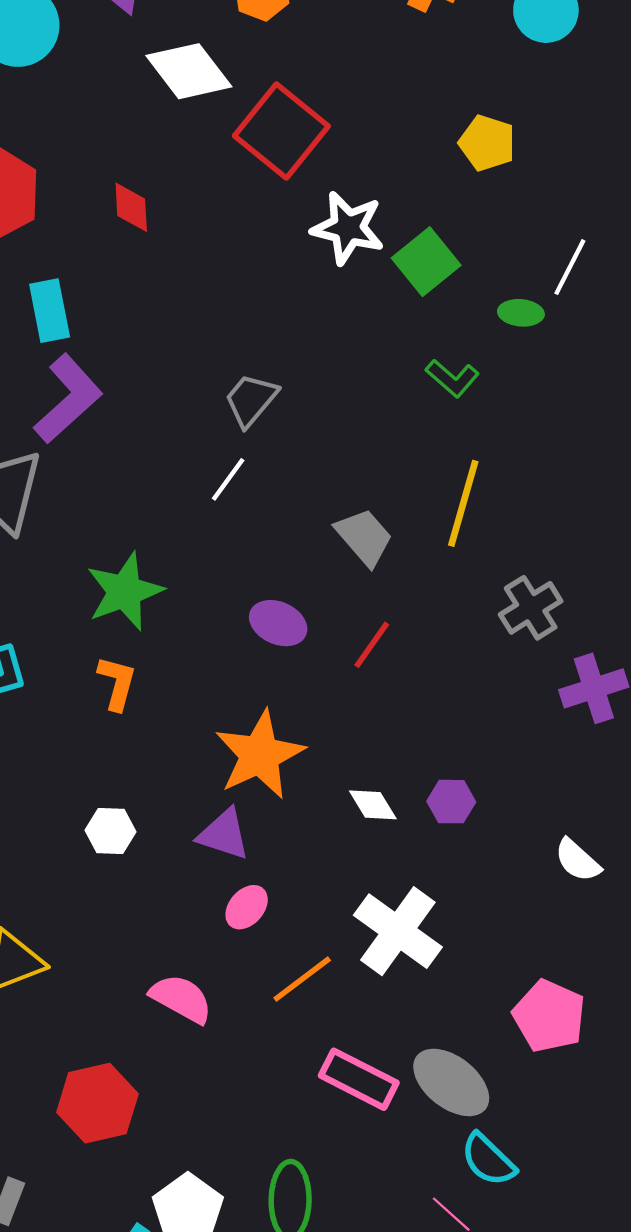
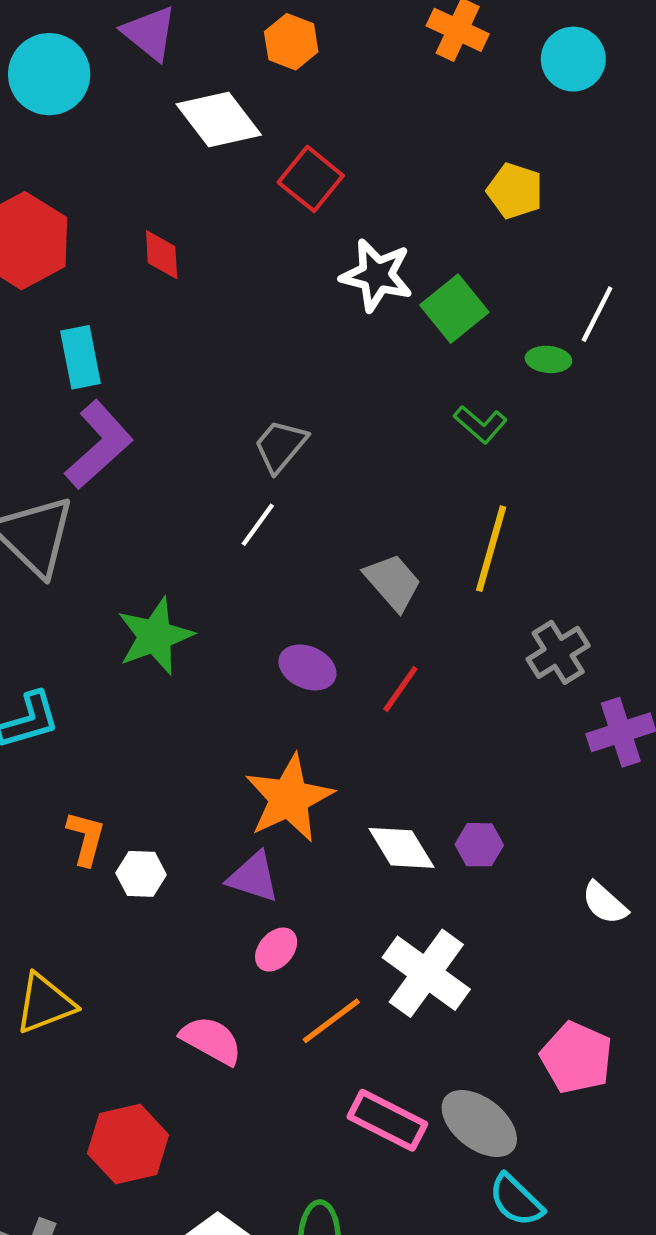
red square: (281, 131) -> (311, 179), size x0.7
orange L-shape: (117, 683) -> (86, 838), moved
white diamond: (373, 805) -> (401, 848), size x1.4

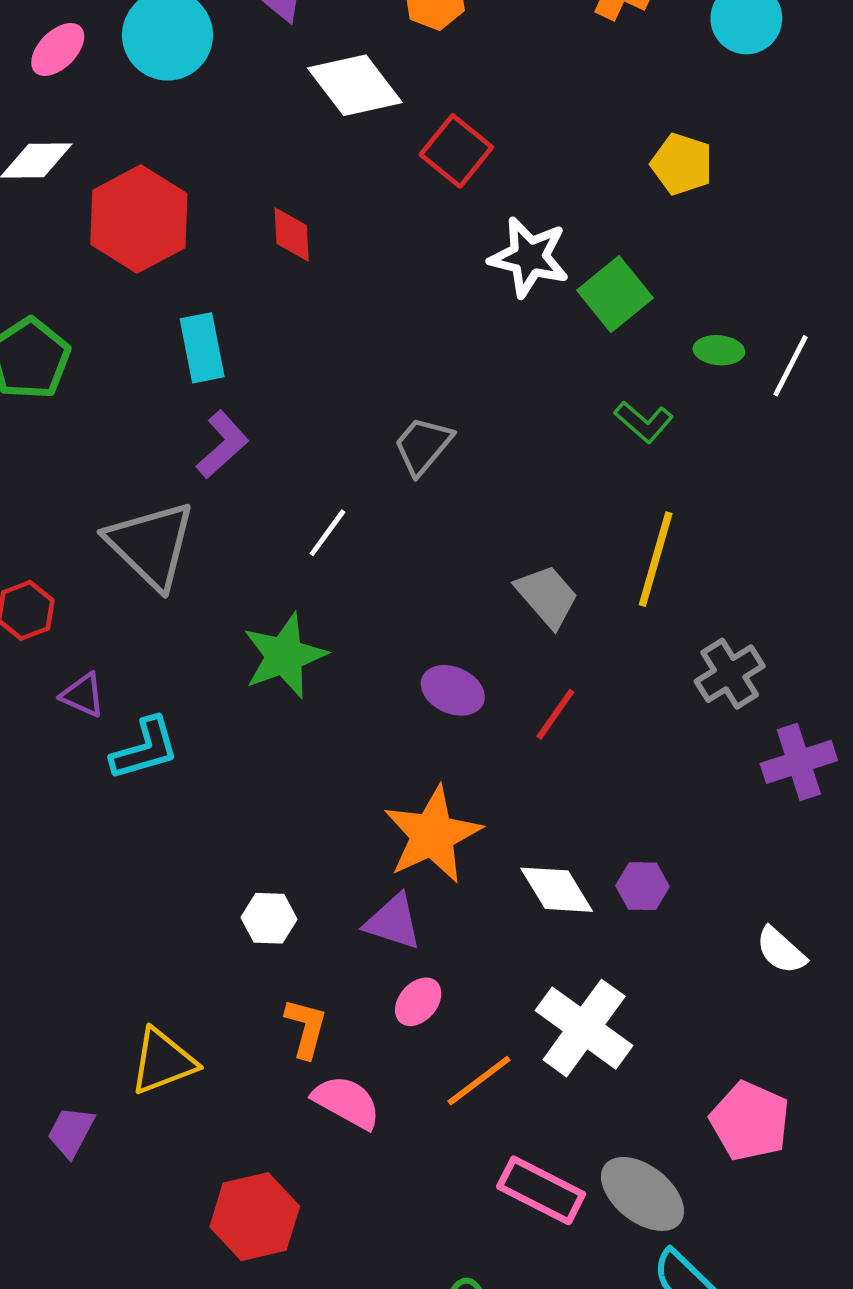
white line: (597, 314) -> (790, 366), moved
purple L-shape: (99, 445) -> (222, 444), size x0.7
white line: (258, 525) -> (327, 533), moved
orange L-shape: (86, 838) -> (306, 1028), moved

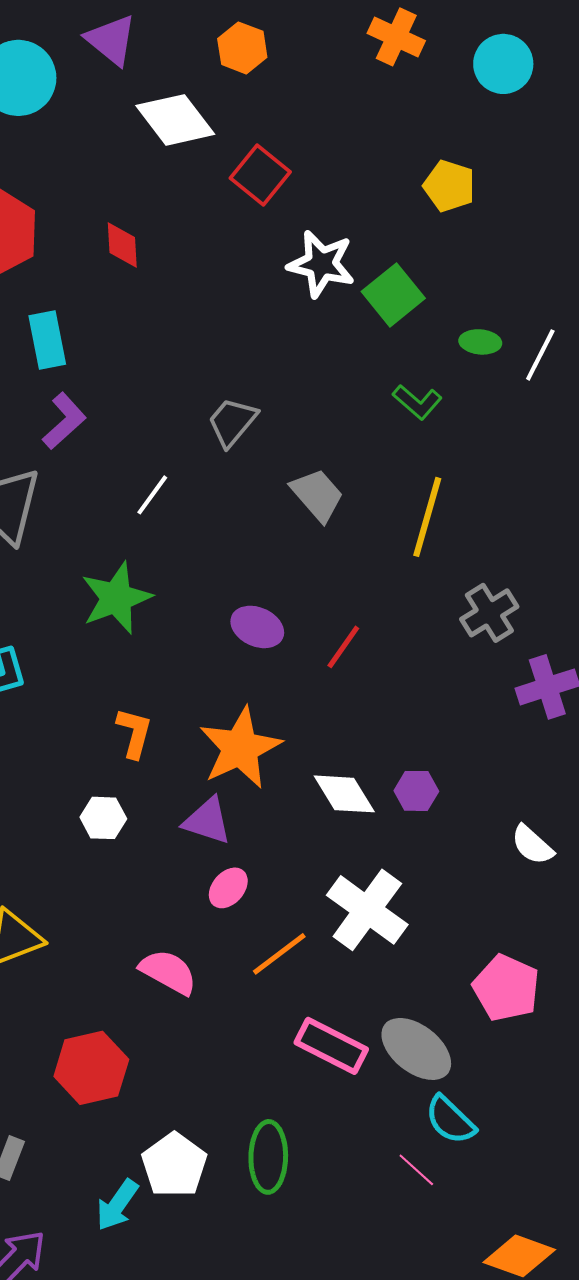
gray trapezoid: (547, 596) -> (317, 495), moved
orange L-shape: (306, 1028) -> (134, 733), moved

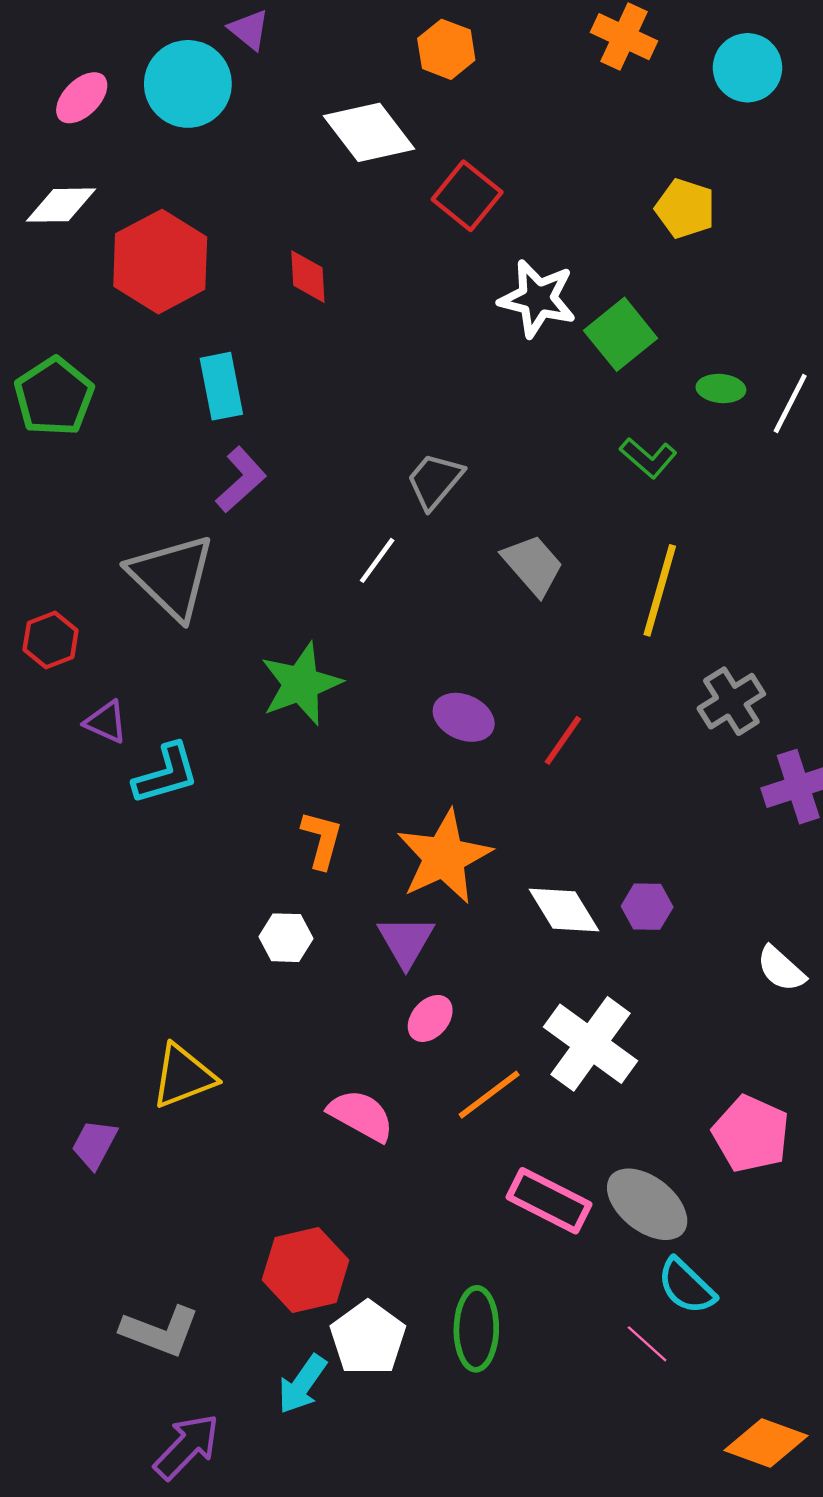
purple triangle: (111, 40) -> (249, 30), moved, size x0.7
white line: (152, 495) -> (377, 560), moved
purple triangle: (207, 821) -> (406, 941), turned 42
red hexagon: (91, 1068) -> (306, 1270), moved

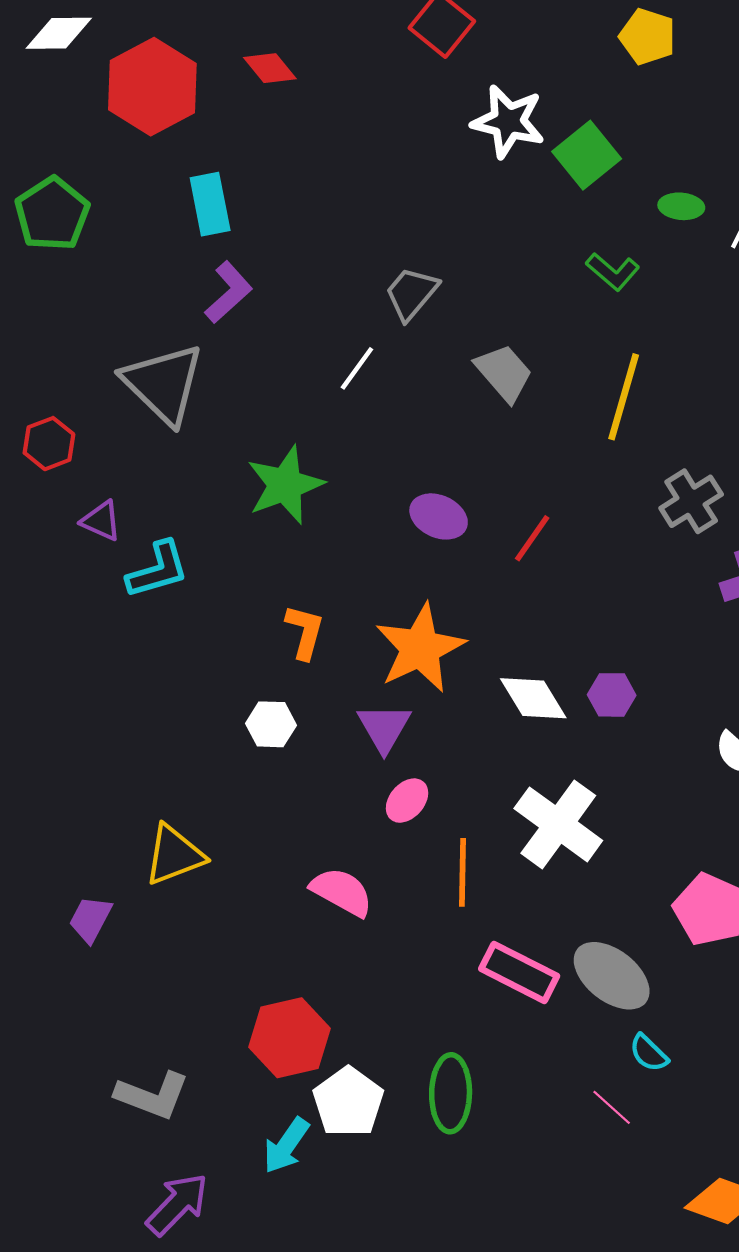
red diamond: (308, 277) -> (270, 68), moved, turned -36
orange line: (489, 1095) -> (463, 872), turned -52
cyan semicircle: (686, 1286) -> (649, 1053), size x0.7

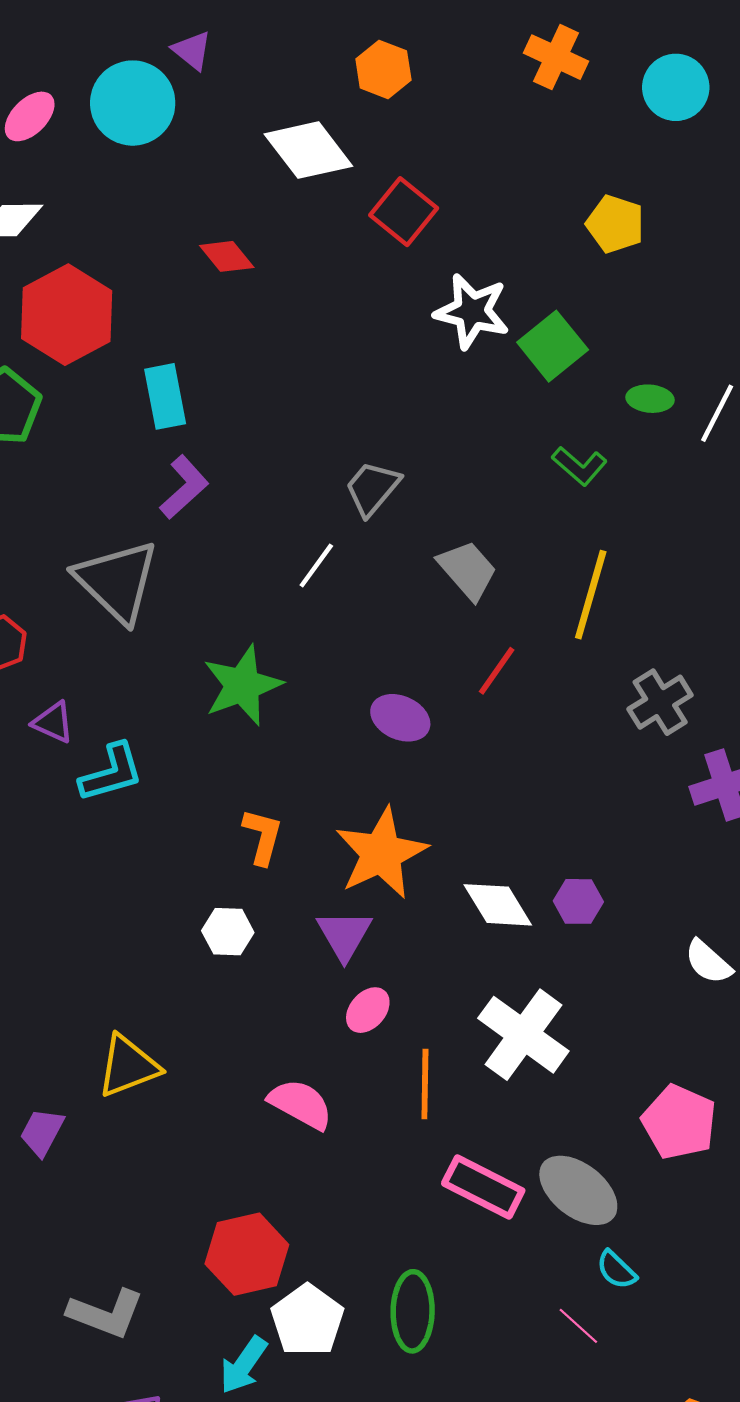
red hexagon: (152, 87) -> (67, 315), moved
red line: (532, 538) -> (497, 671), moved

